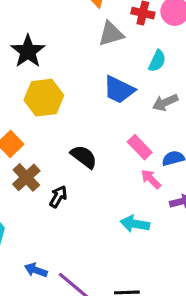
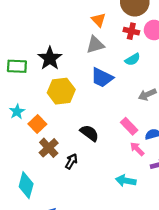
gray triangle: (111, 34) -> (95, 45), moved
cyan semicircle: (157, 61) -> (133, 59), moved, turned 35
blue trapezoid: (119, 90) -> (102, 78), moved

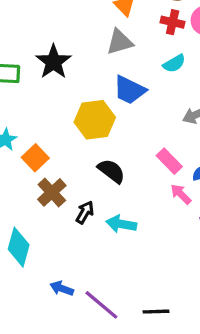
yellow hexagon: (61, 91) -> (95, 120), moved
cyan arrow: (126, 181) -> (121, 224), moved

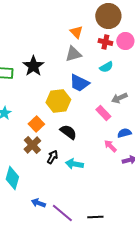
orange square: (35, 158) -> (36, 124), moved
pink rectangle: (169, 161) -> (103, 113), moved

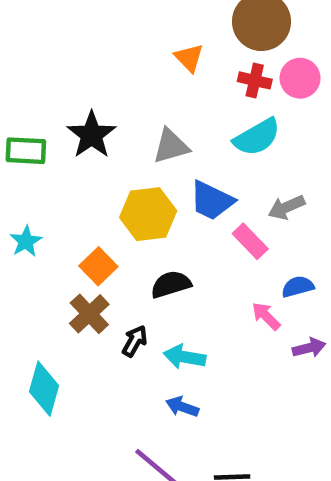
gray triangle: (73, 54) -> (171, 146), moved
cyan semicircle: (106, 67) -> (257, 137), size x1.5
blue trapezoid: (79, 83) -> (212, 201), moved
black semicircle: (68, 132) -> (171, 284), turned -54
blue arrow: (38, 203) -> (182, 407), moved

